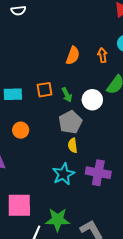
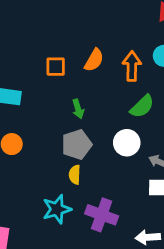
orange arrow: (102, 55) -> (132, 66), size x1.5
orange square: (45, 90) -> (56, 67), moved
white circle: (92, 100) -> (127, 143), moved

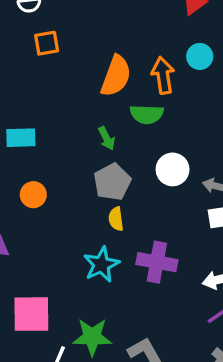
orange semicircle: (94, 60) -> (116, 76), size x1.4
orange square: (56, 67) -> (47, 43), moved
green semicircle: (142, 106) -> (147, 114), moved, turned 56

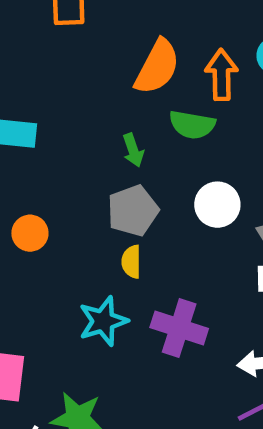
orange circle: (33, 195) -> (30, 233), moved

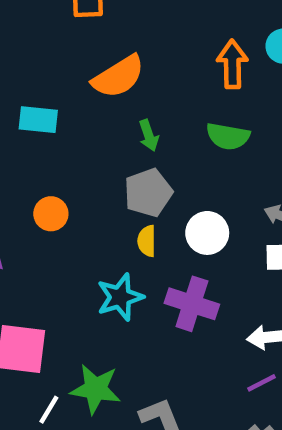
orange semicircle: (157, 67) -> (118, 77), moved, turned 30
green semicircle: (192, 125) -> (228, 136), moved
white circle: (217, 205) -> (207, 233), moved

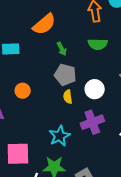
gray pentagon: (148, 193) -> (65, 75), turned -30
cyan star: (120, 297) -> (60, 136), moved
purple cross: (192, 304) -> (92, 122), turned -30

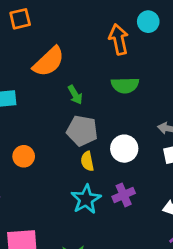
purple cross: (92, 122) -> (124, 195), size x0.7
cyan star: (60, 136) -> (86, 199), moved

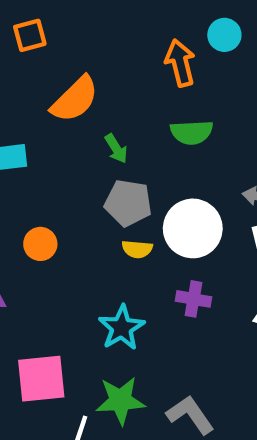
white circle: (124, 149) -> (193, 228), size x1.4
yellow semicircle: (87, 161) -> (137, 249), turned -72
purple cross: (124, 195) -> (194, 299), turned 35
cyan star: (86, 199) -> (122, 328), moved

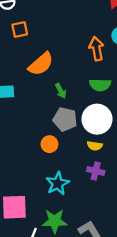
white circle: (193, 228) -> (97, 119), moved
orange circle: (40, 244) -> (49, 144), moved
yellow semicircle: (137, 249) -> (95, 146), moved

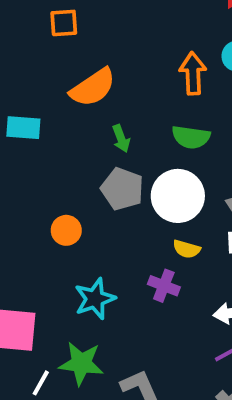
orange circle: (49, 144) -> (66, 230), moved
yellow semicircle: (95, 146) -> (187, 249), moved

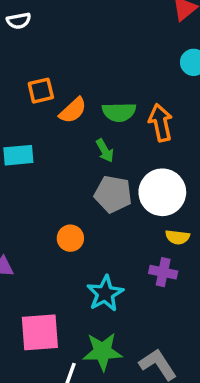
orange square: (64, 23) -> (41, 91), moved
orange arrow: (193, 73) -> (161, 123), moved
orange semicircle: (93, 88) -> (73, 110), size x0.7
green semicircle: (191, 137) -> (119, 112), moved

